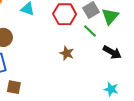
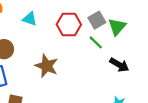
brown star: (67, 53) -> (46, 66), moved, size x1.5

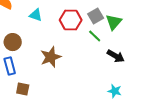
brown star: (46, 66) -> (51, 57), turned 30

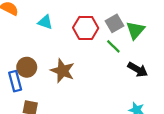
brown circle: (13, 42) -> (27, 67), moved
brown star: (51, 57) -> (63, 71), turned -30

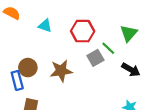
gray square: (115, 23) -> (95, 58), moved
brown star: (63, 71) -> (61, 71), turned -30

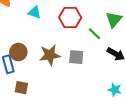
gray square: (95, 58) -> (76, 57), moved, turned 35

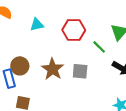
cyan triangle: (35, 12) -> (37, 25), turned -32
brown star: (50, 55) -> (53, 69), turned -30

